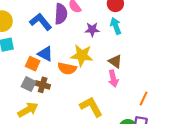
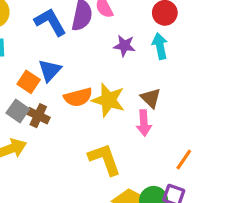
blue triangle: (45, 54) -> (50, 70), turned 35
yellow star: (82, 55) -> (108, 100), moved
orange semicircle: (67, 68) -> (78, 97), turned -36

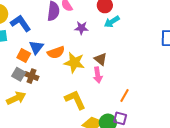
blue L-shape: (50, 22) -> (21, 23), moved
cyan arrow: (160, 46) -> (112, 22), moved, turned -105
orange semicircle: (78, 97) -> (56, 52), moved

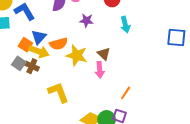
cyan arrow: (112, 22) -> (125, 25), moved, turned -77
yellow arrow: (16, 98) -> (39, 52), moved, turned 42
yellow L-shape: (75, 100) -> (58, 92), moved

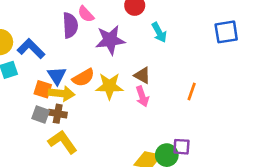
purple star: (86, 21) -> (110, 40), size x1.6
yellow L-shape: (58, 92) -> (63, 142), moved
orange line: (126, 93) -> (192, 91), moved

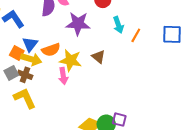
orange line: (192, 91) -> (136, 35), moved
pink arrow: (142, 96) -> (63, 76), moved
gray square: (41, 114) -> (11, 73), turned 32

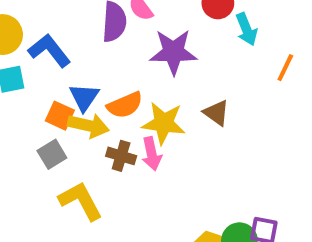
cyan arrow: (118, 25) -> (246, 29), moved
brown cross: (25, 75) -> (121, 156), moved

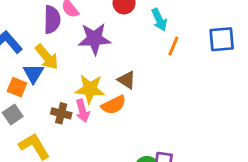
cyan arrow: (246, 29) -> (159, 20), moved
orange semicircle: (125, 105) -> (114, 105), moved
yellow arrow: (88, 126) -> (47, 57), moved, turned 40

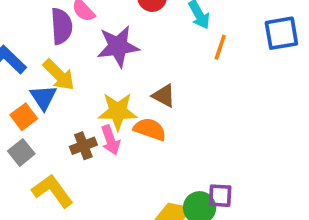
orange square: (17, 87) -> (24, 117), turned 36
orange semicircle: (114, 105) -> (150, 129), turned -130
brown cross: (61, 113) -> (83, 146), turned -30

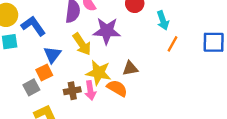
yellow arrow: (59, 75) -> (82, 44), moved
brown triangle: (164, 96) -> (130, 68), turned -49
orange square: (24, 117) -> (44, 72), moved

